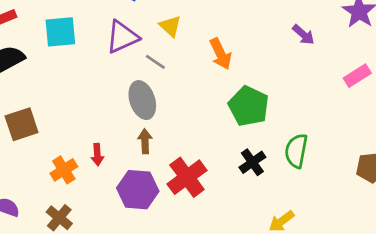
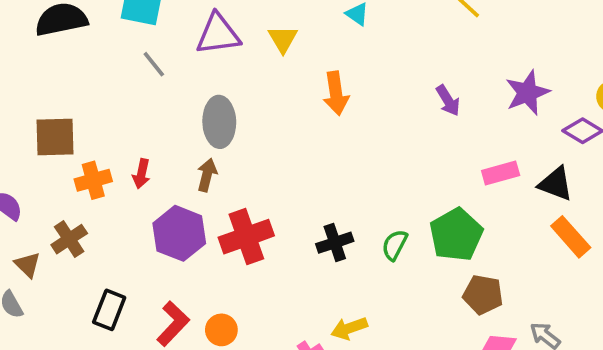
gray line: (155, 62) -> (154, 64), moved
green pentagon: (249, 106) -> (456, 235), moved
brown square: (22, 124) -> (55, 137), moved
green semicircle: (296, 151) -> (395, 245), size x0.7

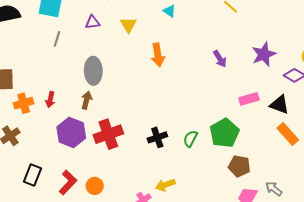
purple triangle: (218, 34) -> (92, 22), size x0.6
gray line: (154, 64) -> (57, 39), turned 56

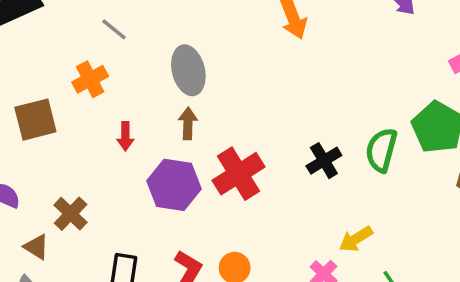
gray line: (57, 39) -> (114, 29), turned -56
orange cross: (24, 103) -> (90, 79), moved
green semicircle: (190, 139) -> (381, 150), size x1.4

